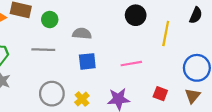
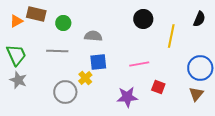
red square: (160, 94) -> (158, 87), moved
yellow cross: (82, 99) -> (85, 78), moved

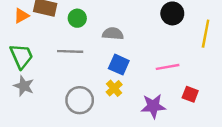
blue square: (98, 62) -> (119, 65), turned 30
yellow cross: (85, 78) -> (114, 88), moved

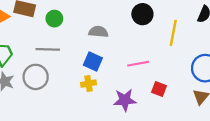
gray semicircle: (113, 34) -> (98, 32), moved
yellow cross: (114, 88) -> (88, 84), turned 32
gray circle: (80, 100) -> (36, 77), moved

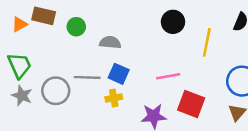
gray semicircle: (98, 32) -> (110, 42), moved
gray line: (48, 49) -> (87, 77), moved
red square: (159, 89) -> (191, 104), size x1.6

